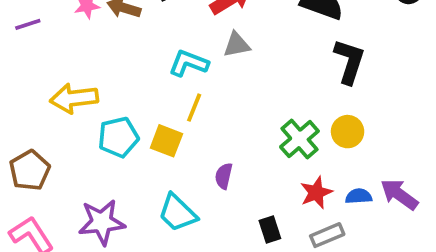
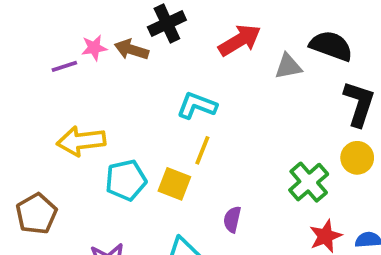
purple line: (28, 24) -> (64, 66), moved
gray triangle: (237, 45) -> (288, 66), moved
yellow circle: (348, 132) -> (357, 158), moved

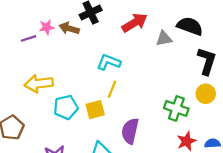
green cross: (309, 182) -> (176, 108), turned -30
yellow square: (174, 184) -> (95, 110), turned -36
purple semicircle: (232, 219) -> (130, 131), size x1.6

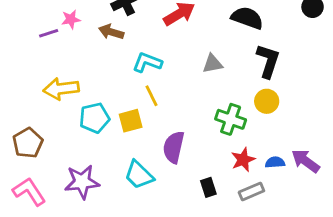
brown arrow: (69, 28) -> (111, 32), moved
gray triangle: (164, 38) -> (213, 64), moved
yellow line: (112, 89) -> (151, 96), turned -48

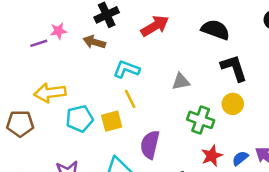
black L-shape: (268, 61) -> (234, 68), turned -36
gray triangle: (213, 64) -> (181, 82), moved
brown pentagon: (28, 143) -> (20, 124), moved, turned 30
blue semicircle: (275, 162) -> (240, 158), turned -35

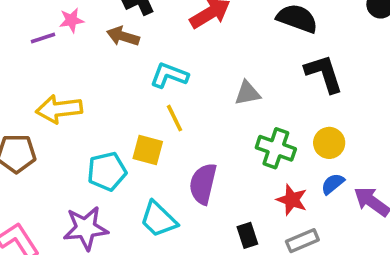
yellow circle: (233, 104) -> (329, 143), moved
cyan pentagon: (79, 119) -> (107, 171), moved
yellow square: (112, 121) -> (148, 150), turned 30
red star: (212, 156) -> (292, 200), turned -30
blue semicircle: (240, 158) -> (333, 184), moved

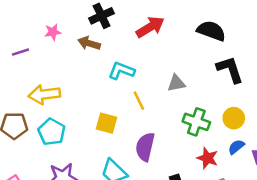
purple line: (43, 38) -> (20, 52), moved
yellow line: (175, 118) -> (139, 101), moved
cyan pentagon: (107, 171) -> (52, 132), moved, turned -30

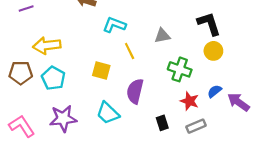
yellow circle: (234, 118) -> (213, 51), moved

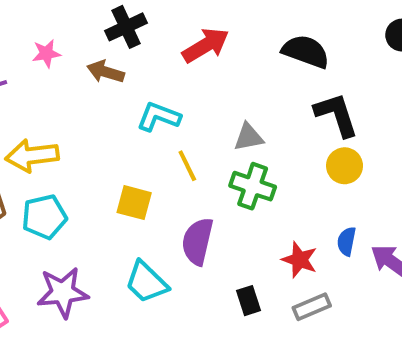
green cross: (180, 69) -> (253, 186), moved
cyan pentagon: (53, 78) -> (44, 217), turned 30
blue semicircle: (215, 91) -> (347, 241), turned -40

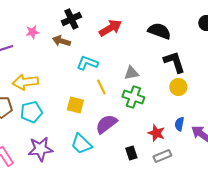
purple semicircle: (197, 241) -> (106, 124), turned 40

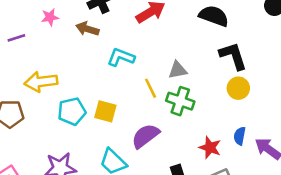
yellow line: (101, 87) -> (151, 88), moved
cyan pentagon: (31, 112) -> (72, 111), moved

